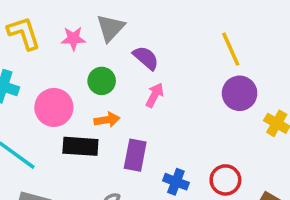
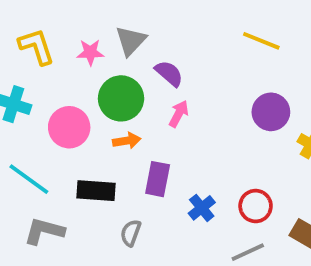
yellow line: (231, 49) -> (261, 41), moved, turned -44
green circle: (102, 81) -> (121, 98), size x1.5
black rectangle: (80, 146) -> (96, 191), moved
blue cross: (176, 182) -> (202, 208), turned 30

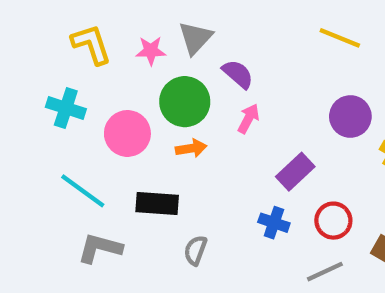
purple rectangle: (158, 179) -> (295, 172), moved, turned 36
blue cross: (202, 208) -> (274, 223), turned -32

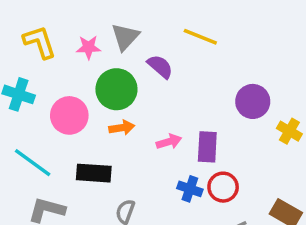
yellow line: (340, 38) -> (200, 37), moved
pink arrow: (248, 119) -> (169, 142), moved, turned 45
purple rectangle: (295, 172) -> (207, 147), turned -44
red circle: (333, 221) -> (223, 187), moved

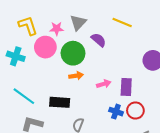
pink circle: (69, 115) -> (45, 47), moved

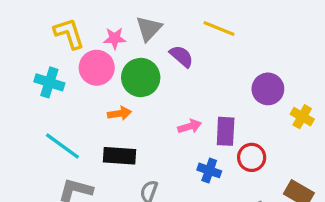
orange arrow: (76, 76) -> (120, 113), moved
red circle: (135, 111) -> (252, 157), moved

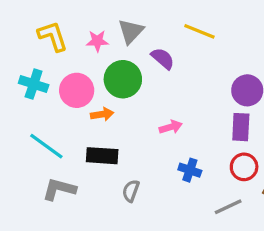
pink circle: (97, 68) -> (77, 90), moved
purple rectangle: (226, 131) -> (241, 127), moved
red circle: (252, 157) -> (244, 167), moved

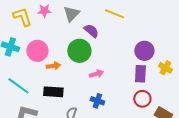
pink star: (97, 41) -> (44, 11), moved
green circle: (123, 79) -> (79, 51), moved
blue cross: (190, 170) -> (97, 101), moved

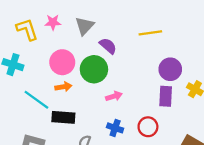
yellow line: (114, 14) -> (150, 33), moved, turned -30
pink circle: (37, 51) -> (62, 62), moved
cyan line: (18, 86) -> (36, 100), moved
red circle: (142, 99) -> (148, 127), moved

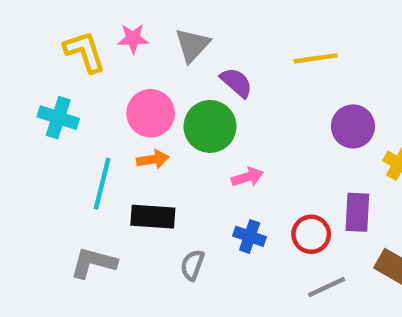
purple rectangle: (166, 96) -> (357, 212), moved
cyan line: (36, 100) -> (102, 184), turned 68

